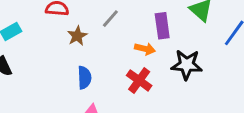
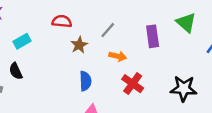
orange arrow: (145, 49) -> (118, 56), moved
black star: (187, 65) -> (184, 89), moved

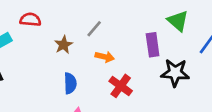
red semicircle: (62, 21) -> (30, 20), moved
purple rectangle: (153, 36) -> (153, 45), moved
black star: (184, 89) -> (175, 73), moved

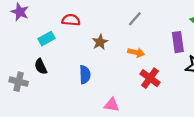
gray line: (94, 29) -> (135, 19), moved
blue semicircle: (70, 83) -> (85, 75), moved

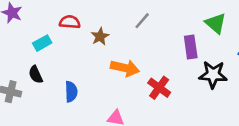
brown star: (100, 42) -> (100, 36), moved
orange arrow: (136, 53) -> (125, 68), moved, size x1.5
blue semicircle: (85, 75) -> (71, 92), moved

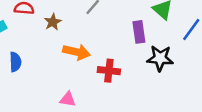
red cross: (159, 88) -> (109, 71), turned -30
blue semicircle: (71, 92) -> (15, 62), moved

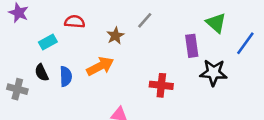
brown star: (53, 22) -> (115, 36), moved
orange arrow: (76, 52) -> (100, 66), moved, turned -40

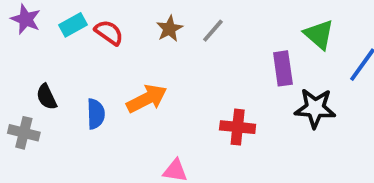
red semicircle: (75, 22) -> (109, 33), turned 30
brown star: (115, 36) -> (169, 29), moved
cyan rectangle: (48, 42) -> (73, 25), moved
black semicircle: (42, 73) -> (47, 97), moved

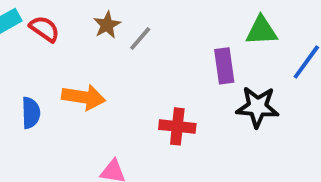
gray line: (213, 31) -> (140, 39), moved
green triangle: (319, 34) -> (261, 31), turned -44
orange arrow: (147, 99) -> (84, 97), turned 36

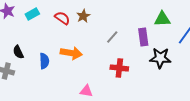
red semicircle: (44, 29) -> (62, 18), moved
gray line: (140, 39) -> (112, 37), moved

